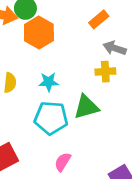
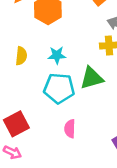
pink semicircle: (63, 162) -> (70, 129), turned -30

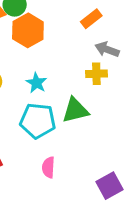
cyan star: (57, 55) -> (36, 83), turned 30

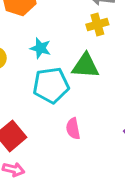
green triangle: (75, 110) -> (85, 66), turned 32

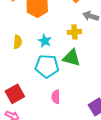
yellow cross: (97, 25) -> (74, 32), moved

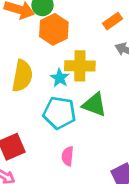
yellow cross: (74, 32) -> (80, 66), moved, size x1.5
yellow semicircle: (18, 42) -> (22, 76), size x1.6

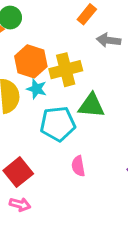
orange hexagon: (54, 29) -> (31, 61), moved
cyan star: (60, 78) -> (37, 89), moved

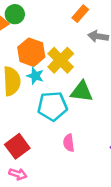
yellow cross: (66, 70) -> (61, 60), turned -32

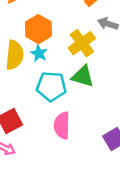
yellow cross: (61, 60) -> (82, 43), moved
pink semicircle: (69, 143) -> (62, 125), size x1.5

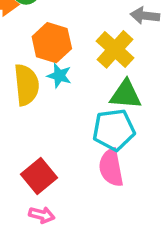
cyan pentagon: (51, 86) -> (114, 130), moved

